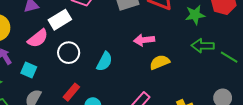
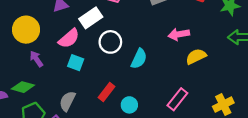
white circle: (69, 53) -> (110, 42), moved
cyan square: (29, 70) -> (76, 63), moved

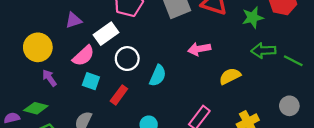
yellow semicircle: (196, 56) -> (230, 76), moved
red rectangle: (107, 92) -> (119, 95), moved

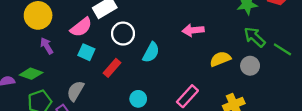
green arrow: (263, 51) -> (255, 37), turned 40
gray circle: (289, 106) -> (250, 66), moved

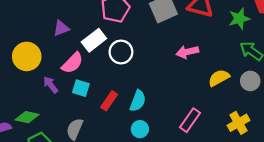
white circle: (123, 34) -> (121, 52), moved
purple arrow: (47, 46) -> (51, 85), moved
cyan semicircle: (151, 52) -> (138, 101), moved

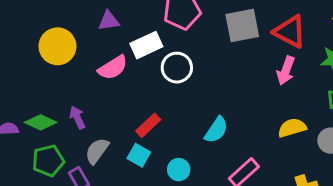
pink arrow: (187, 52) -> (286, 71), moved, turned -70
purple arrow: (51, 85) -> (77, 118), moved
cyan square: (81, 88) -> (139, 155), moved
cyan semicircle: (138, 101) -> (216, 130), moved

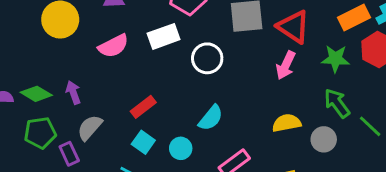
white rectangle: (146, 45) -> (164, 36), moved
white circle: (177, 68) -> (207, 58), moved
cyan square: (139, 155) -> (143, 142), moved
cyan circle: (179, 170) -> (181, 148), moved

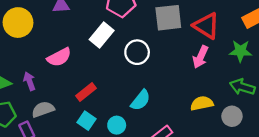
white rectangle: (164, 36) -> (102, 35), turned -30
pink semicircle: (113, 46) -> (59, 57), moved
green arrow: (337, 103) -> (242, 87), turned -35
gray semicircle: (90, 128) -> (43, 109), turned 30

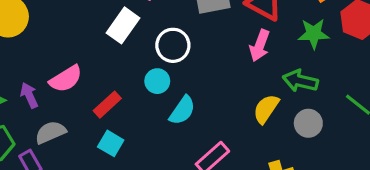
pink semicircle: (59, 57) -> (66, 79), moved
green arrow: (242, 87) -> (300, 81), moved
yellow semicircle: (202, 103) -> (266, 109), turned -40
cyan circle: (117, 125) -> (157, 81), moved

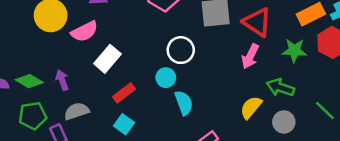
white rectangle: (123, 25) -> (107, 59), moved
pink semicircle: (66, 79) -> (85, 31), moved
cyan semicircle: (182, 110) -> (184, 103), turned -60

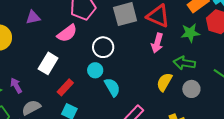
pink semicircle: (85, 31) -> (67, 33), moved

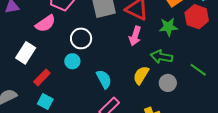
cyan semicircle: (112, 87) -> (104, 79), moved

